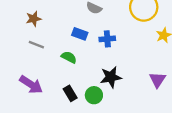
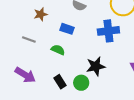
brown star: (34, 19) -> (41, 14), moved
blue cross: (107, 39) -> (108, 31), moved, size x1.5

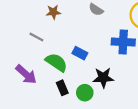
blue rectangle: (67, 29) -> (80, 53), moved
green semicircle: (58, 50) -> (56, 62), moved, size x1.5

